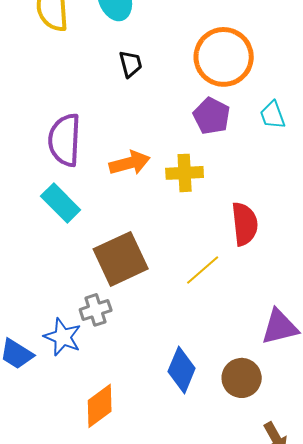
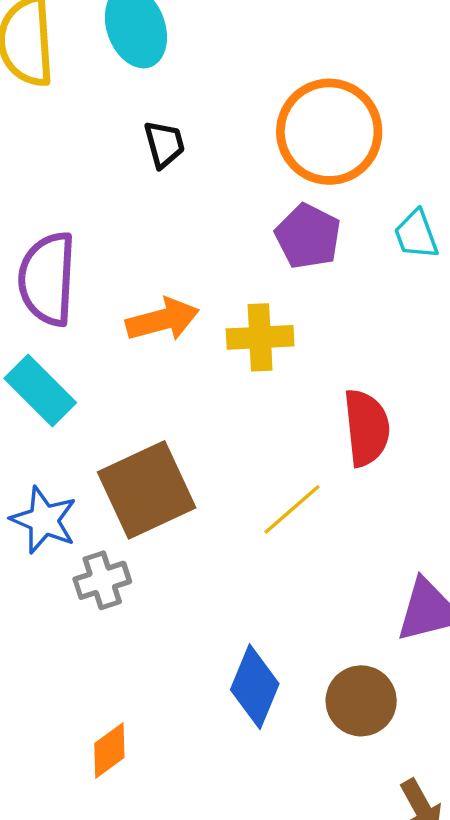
blue star: (63, 337) -> (44, 520), moved
orange diamond: (100, 406) -> (109, 751), size x0.7

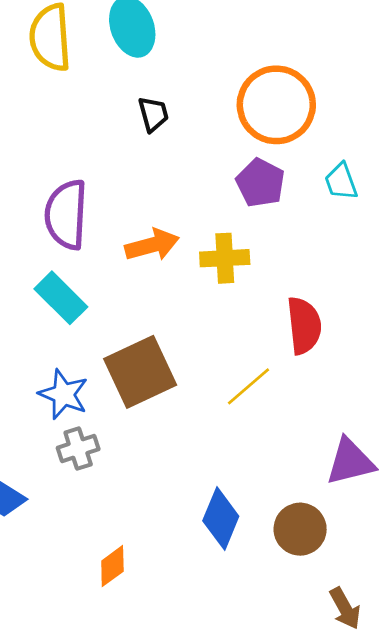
gray cross: (102, 580) -> (78, 448), moved

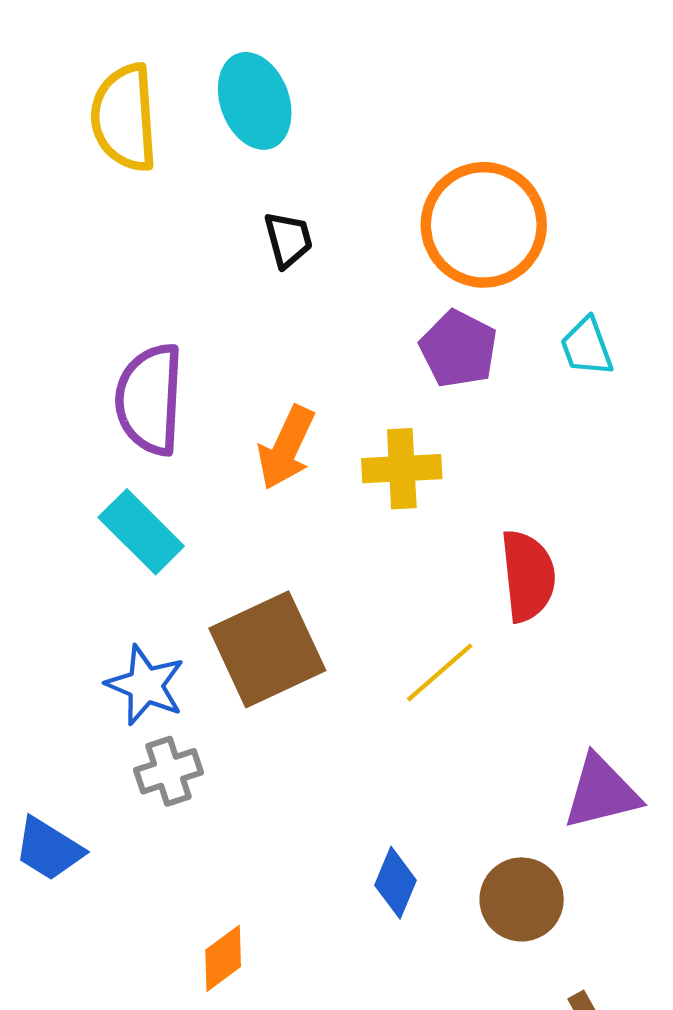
orange arrow: (152, 245) -> (286, 448), turned 130
blue diamond: (221, 519) -> (395, 883), size x0.7

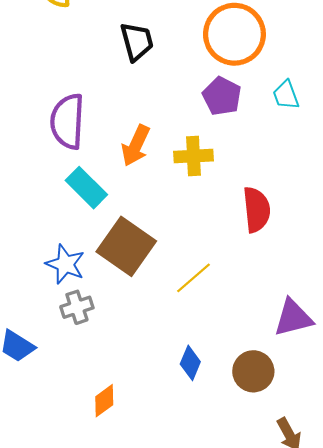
black trapezoid: (288, 240) -> (137, 42), size x1.4
cyan rectangle: (141, 532) -> (86, 188), moved
brown square: (267, 649) -> (126, 246), turned -30
yellow line: (440, 673) -> (193, 278), moved

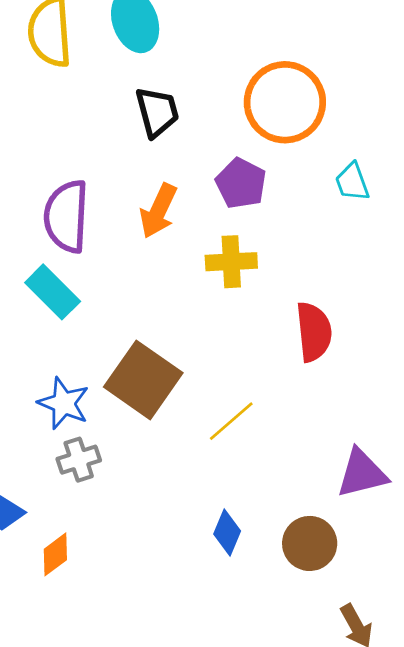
purple pentagon: (222, 96) -> (241, 183), moved
orange arrow: (136, 146) -> (158, 211), moved
cyan rectangle: (86, 188) -> (53, 292), moved
orange diamond: (104, 401) -> (55, 554), moved

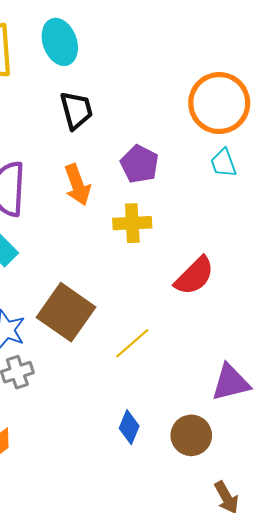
orange circle: (285, 102) -> (219, 103), moved
orange arrow: (158, 211) -> (77, 185), turned -45
red semicircle: (314, 332) -> (194, 276), turned 51

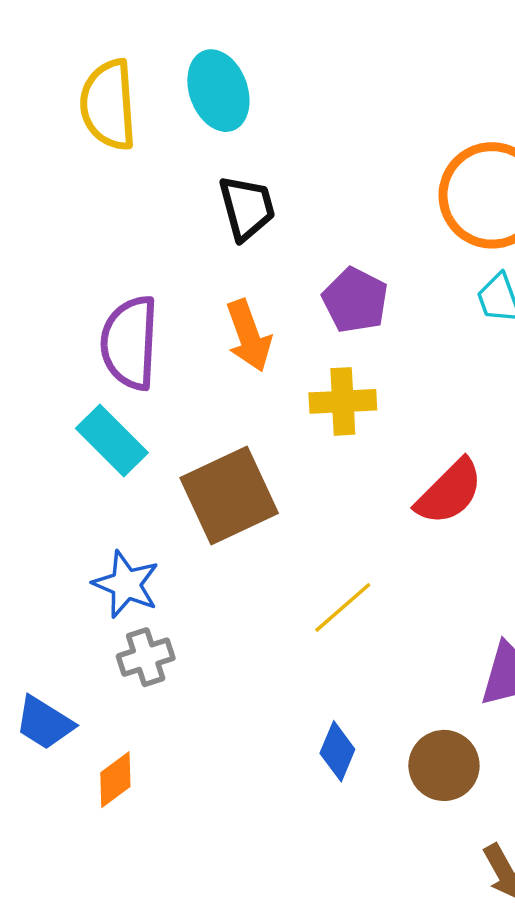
brown square: (66, 312) -> (229, 496), moved, turned 30

